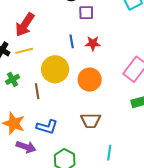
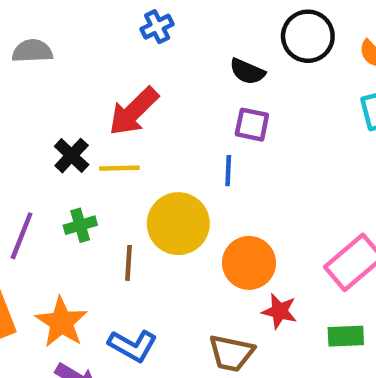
purple square: (86, 13) -> (252, 125), moved
red star: (93, 43) -> (279, 311), moved

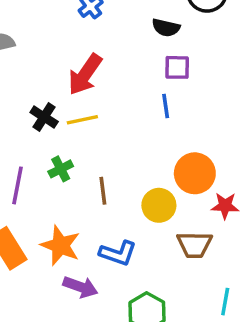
yellow circle: (178, 224) -> (159, 205), moved, size x0.7

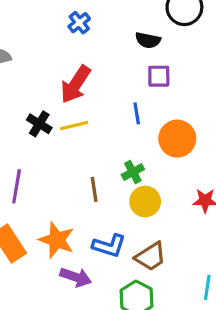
blue line: (166, 106) -> (137, 113), moved
green cross: (61, 169) -> (133, 172), moved
orange circle: (195, 173) -> (177, 139), moved
brown trapezoid: (194, 245) -> (151, 257), moved, turned -32

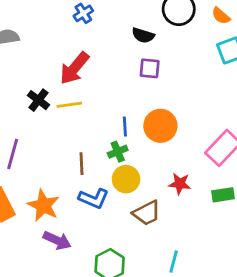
blue line: (137, 113) -> (125, 127), moved
blue L-shape: (109, 246) -> (94, 198), moved
brown trapezoid: (151, 257) -> (147, 213), moved

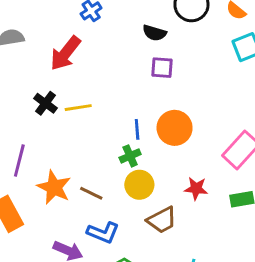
red arrow: (74, 68) -> (65, 53), moved
brown line: (82, 164) -> (91, 193), moved, turned -60
blue L-shape: (94, 198) -> (103, 233), moved
orange star: (44, 205) -> (54, 187), moved

